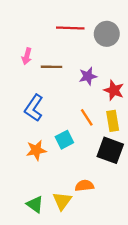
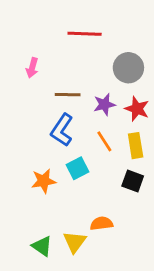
gray circle: (107, 34) -> (128, 68), moved
brown line: (51, 67) -> (68, 95), moved
purple star: (88, 76) -> (104, 105), moved
blue L-shape: (34, 108) -> (62, 130), moved
black square: (110, 150) -> (133, 181), size x0.7

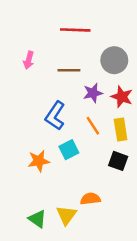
brown line: (68, 95) -> (69, 70), moved

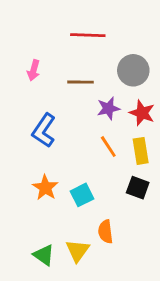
blue L-shape: (55, 116) -> (44, 130), moved
cyan square: (69, 150) -> (82, 195), moved
orange star: (39, 161) -> (45, 188), turned -30
orange semicircle: (90, 199) -> (105, 232), turned -90

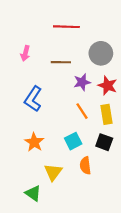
cyan square: (82, 195) -> (73, 141), moved
orange semicircle: (105, 232) -> (85, 166), moved
yellow triangle: (78, 251) -> (53, 172), moved

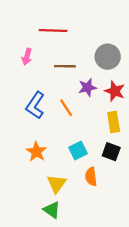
red line: (66, 27) -> (53, 31), moved
orange line: (82, 111) -> (66, 108), moved
green triangle: (33, 193) -> (52, 210), moved

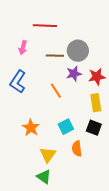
gray circle: (108, 57) -> (78, 51), moved
red star: (115, 91) -> (97, 77), turned -30
blue L-shape: (35, 105) -> (18, 82), moved

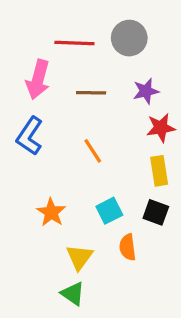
pink arrow: (23, 48) -> (38, 80), size x1.6
gray circle: (78, 51) -> (129, 38), moved
purple star: (74, 74) -> (146, 91), moved

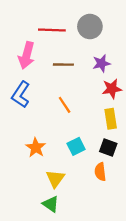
orange semicircle: (128, 247) -> (100, 172), moved

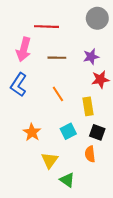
gray circle: (90, 27) -> (97, 18), moved
yellow rectangle: (111, 119) -> (88, 106), moved
green triangle: (51, 204) -> (67, 180), moved

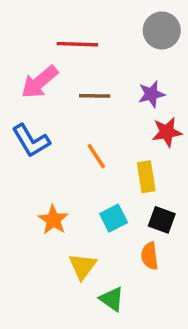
pink arrow: (24, 49) -> (39, 82), turned 35
blue L-shape: (18, 85) -> (31, 141), turned -65

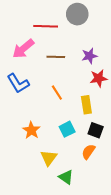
gray circle: (162, 30) -> (77, 14), moved
orange semicircle: (150, 256) -> (88, 152), turned 42

